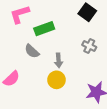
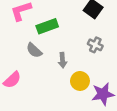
yellow circle: (56, 80) -> (80, 81), moved

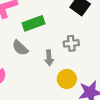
gray cross: (95, 45) -> (71, 43), moved, turned -32

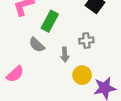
green rectangle: (33, 23) -> (50, 21), turned -42

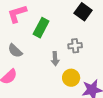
gray semicircle: (37, 45) -> (15, 51), moved

